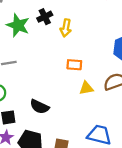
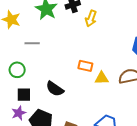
orange rectangle: (74, 65) -> (85, 66), moved

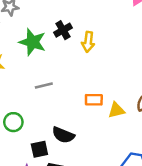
gray line: (32, 43) -> (44, 86), moved
black square: (24, 95) -> (39, 149), moved

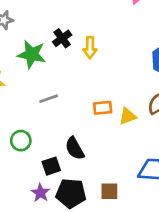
black semicircle: (63, 135) -> (75, 148), turned 45

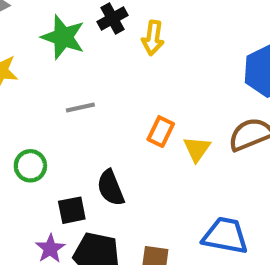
orange rectangle: (103, 108) -> (161, 132), turned -66
yellow triangle: (128, 116) -> (197, 149), turned -42

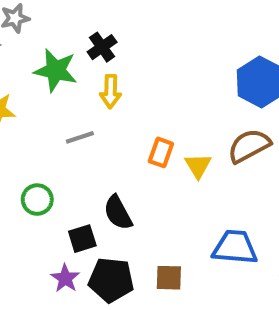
yellow arrow: (153, 38) -> (111, 91), moved

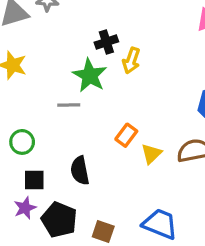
green star: (56, 70) -> (90, 75), moved
yellow arrow: (111, 91) -> (131, 61), moved
black square: (82, 239) -> (34, 180), moved

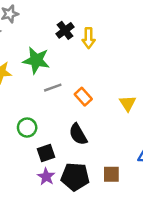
green star: (90, 75) -> (36, 60), moved
orange rectangle: (126, 135) -> (83, 97), moved, turned -60

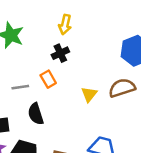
black cross: (65, 30) -> (60, 53), moved
gray line: (53, 88) -> (20, 87), moved

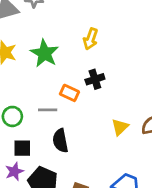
yellow arrow: (65, 24) -> (91, 39), moved
orange rectangle: (48, 79) -> (69, 93), moved, turned -42

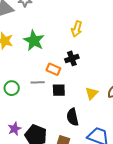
yellow arrow: (91, 39) -> (77, 29), moved
black semicircle: (60, 141) -> (72, 117), moved
black square: (22, 148) -> (59, 90), moved

